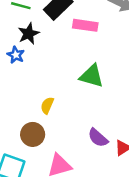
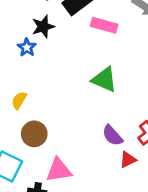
yellow semicircle: (47, 105) -> (19, 100), moved
purple semicircle: (98, 138) -> (112, 135), moved

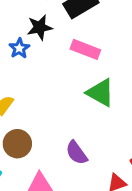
pink rectangle: (104, 25) -> (85, 49), moved
purple semicircle: (112, 135) -> (77, 153), moved

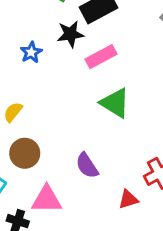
black star: (40, 27) -> (70, 34), moved
pink rectangle: (85, 49) -> (101, 57), turned -52

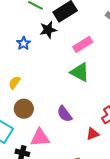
pink rectangle: (101, 57) -> (83, 44), moved

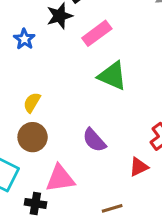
pink rectangle: (83, 44) -> (97, 33), moved
yellow semicircle: (14, 83) -> (32, 102), moved

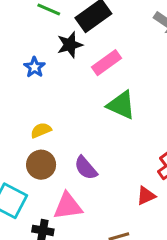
yellow semicircle: (32, 102) -> (41, 130), turned 36
purple semicircle: (94, 140) -> (86, 168), moved

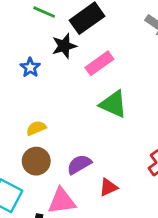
purple semicircle: (86, 168) -> (79, 164), turned 100
red triangle: (146, 196) -> (108, 187), moved

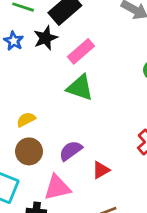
blue star: (30, 67) -> (14, 41), moved
green triangle: (113, 104) -> (80, 88), moved

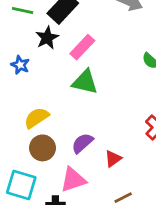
blue star: (14, 41) -> (20, 65), moved
yellow semicircle: (26, 120) -> (36, 118), size x1.4

